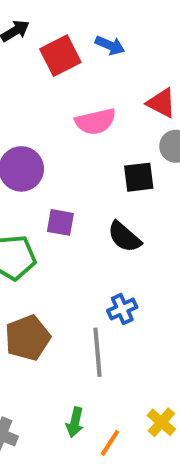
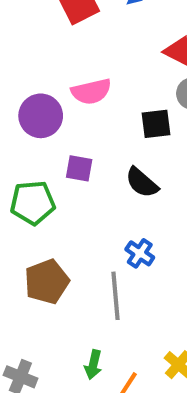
pink semicircle: (95, 122) -> (91, 92), moved
blue cross: (122, 309) -> (140, 253), turned -32

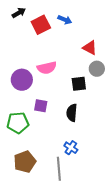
black semicircle: (142, 183) -> (72, 113), turned 54

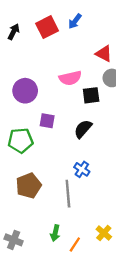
black arrow: (19, 13) -> (14, 32), moved, turned -32
blue arrow: (65, 20) -> (75, 21), turned 104
pink semicircle: (47, 68) -> (70, 78), moved
black semicircle: (72, 113) -> (83, 129), turned 36

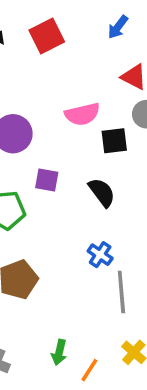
blue arrow: (75, 21) -> (118, 27), moved
black semicircle: (83, 129) -> (102, 192), turned 102
gray line: (68, 194) -> (121, 292), moved

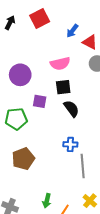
blue arrow: (118, 27) -> (72, 31), moved
black square: (114, 141) -> (63, 87), moved
blue cross: (100, 255) -> (70, 144), turned -32

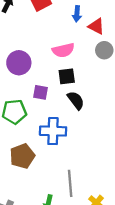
blue arrow: (72, 31) -> (77, 14), turned -32
blue cross: (70, 144) -> (53, 131), moved, size x1.6
gray line: (83, 166) -> (70, 183), moved

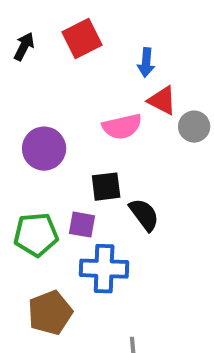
red triangle: (96, 26) -> (162, 101), moved
black square: (67, 76) -> (106, 187), moved
purple square: (40, 92) -> (82, 225), moved

